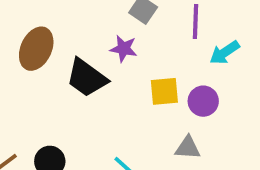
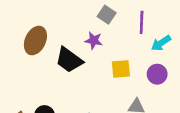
purple circle: (203, 101) -> (157, 74), moved

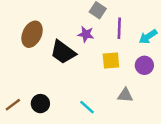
purple line: (142, 22) -> (119, 28), moved

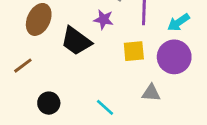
purple circle: (144, 65) -> (174, 57), size x1.5
brown line: (13, 105) -> (23, 66), moved

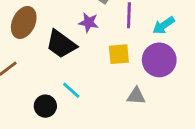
black circle: (49, 103) -> (45, 106), moved
cyan line: (105, 107) -> (71, 90), moved

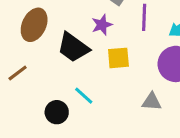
purple star: (89, 22) -> (102, 25), turned -30
yellow square: (119, 54) -> (118, 58), moved

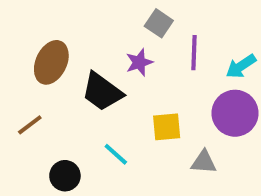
yellow square: (118, 58) -> (167, 127), moved
black circle: (57, 112) -> (65, 176), moved

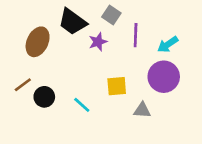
black trapezoid: (102, 92) -> (72, 22), moved
black circle: (65, 176) -> (44, 97), moved

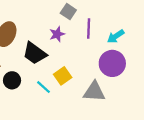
black trapezoid: (72, 22) -> (35, 53), moved
yellow square: (117, 86) -> (63, 76), moved, turned -30
gray triangle: (142, 110) -> (94, 92), size x1.5

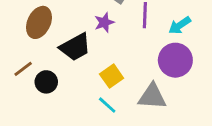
black trapezoid: (35, 53) -> (75, 47), turned -65
cyan line: (44, 87) -> (107, 105), moved

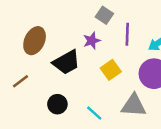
yellow square: (112, 76) -> (111, 70), moved
black circle: (46, 82) -> (57, 104), moved

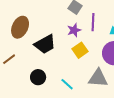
purple star: (92, 41) -> (74, 30), moved

